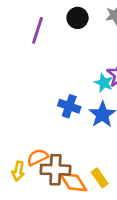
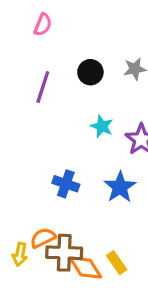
cyan star: (104, 83) -> (102, 126), moved
blue cross: (69, 106) -> (66, 184), moved

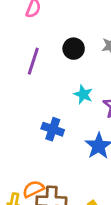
blue cross: (66, 184) -> (53, 129), moved

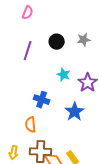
orange semicircle: (33, 189) -> (31, 125), moved, turned -70

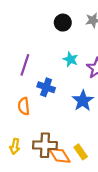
purple line: (28, 51) -> (25, 65), moved
orange semicircle: (31, 125) -> (24, 106), moved

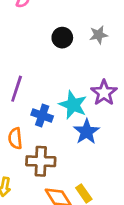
cyan star: (71, 59) -> (73, 105), moved, size x1.5
brown cross: (45, 145) -> (41, 161), moved

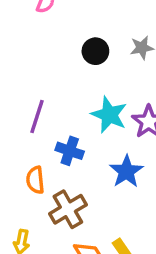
cyan star: (73, 105) -> (109, 115), moved
brown cross: (41, 161) -> (68, 209), turned -32

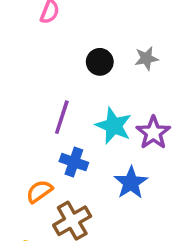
purple line: (37, 116) -> (62, 117), moved
orange semicircle: (35, 180) -> (39, 191), turned 60

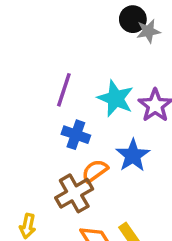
black circle: (100, 62) -> (133, 19), moved
orange semicircle: (39, 191) -> (95, 171), moved

